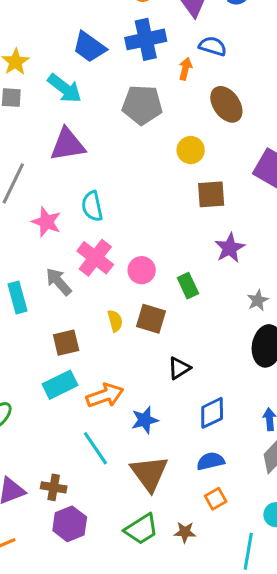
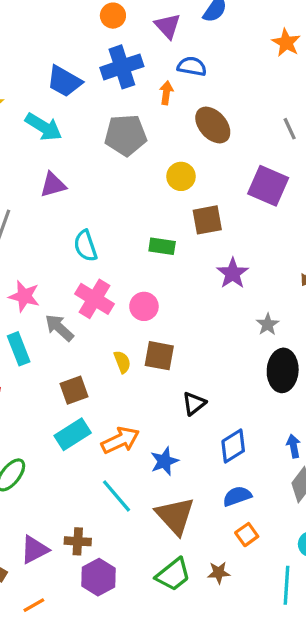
purple triangle: (68, 145) -> (53, 185), size x0.7
pink star: (46, 222) -> (24, 296), moved
green rectangle: (188, 286) -> (162, 246), moved, turned -50

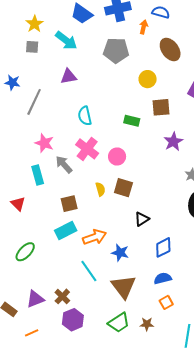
blue star: (164, 461) -> (120, 253), turned 30
brown cross: (78, 541) -> (62, 296), turned 35

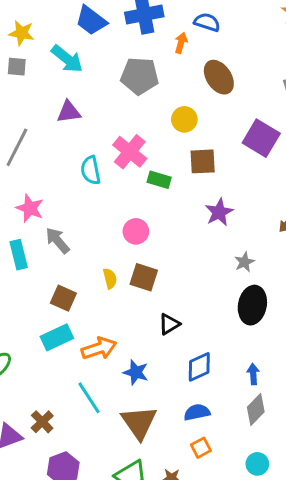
yellow star: (35, 24) -> (21, 33), turned -30
pink cross: (87, 149) -> (130, 152), moved
brown square: (69, 204) -> (63, 298), turned 36
brown cross: (62, 296) -> (42, 422), moved

